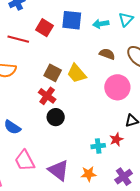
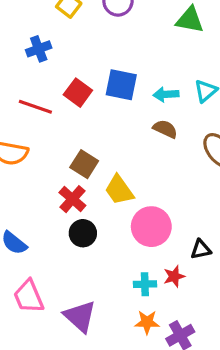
brown semicircle: (107, 54) -> (165, 129), moved
yellow trapezoid: (77, 73) -> (119, 190), moved
pink circle: (117, 87) -> (151, 227), moved
orange star: (89, 174) -> (147, 322), moved

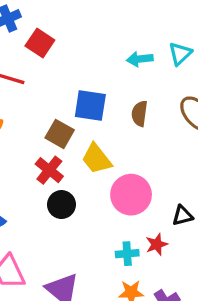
blue square: (121, 85) -> (90, 106), moved
red square: (78, 93) -> (40, 43), moved
brown semicircle: (165, 129) -> (139, 113), moved, turned -105

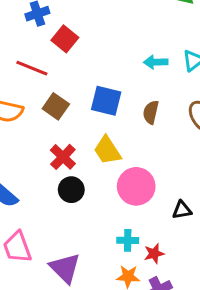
brown square: (60, 134) -> (56, 106), moved
red star: (157, 244) -> (154, 254), moved

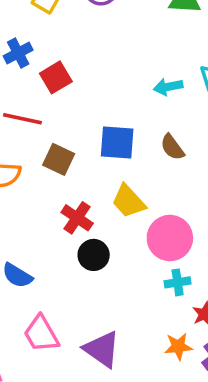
red square: (65, 39) -> (56, 77), turned 30
brown semicircle: (151, 112) -> (172, 147), turned -40
cyan cross: (128, 240) -> (178, 282), moved

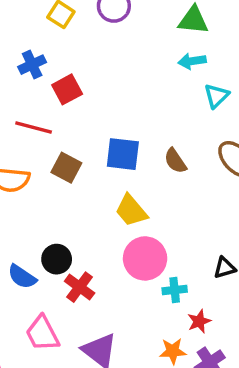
cyan arrow: (168, 87) -> (192, 61), moved
red cross: (77, 218) -> (80, 287), moved
pink circle: (170, 238) -> (145, 258), moved
black circle: (94, 255) -> (57, 259), moved

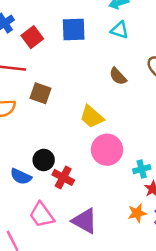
cyan triangle: (216, 96) -> (120, 30), moved, turned -48
blue square: (123, 154) -> (74, 30), moved
cyan cross: (175, 290) -> (142, 169), moved

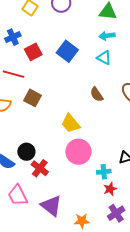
blue square: (74, 30) -> (67, 51), turned 30
orange star: (137, 213) -> (82, 221), moved

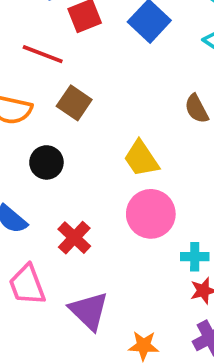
black circle: (26, 152) -> (46, 162), moved

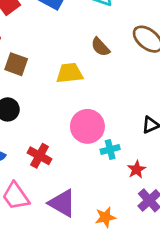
yellow trapezoid: (141, 159) -> (70, 73), moved, turned 132
cyan cross: (195, 257) -> (110, 149), moved

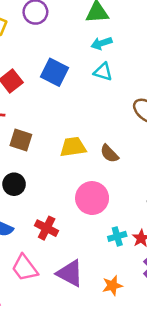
brown semicircle: (100, 47) -> (109, 154), moved
cyan cross: (110, 149) -> (117, 236), moved

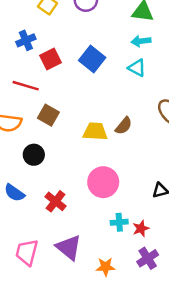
brown semicircle: (109, 154) -> (124, 126), moved, turned -108
pink trapezoid: (25, 268) -> (27, 252), moved, turned 40

